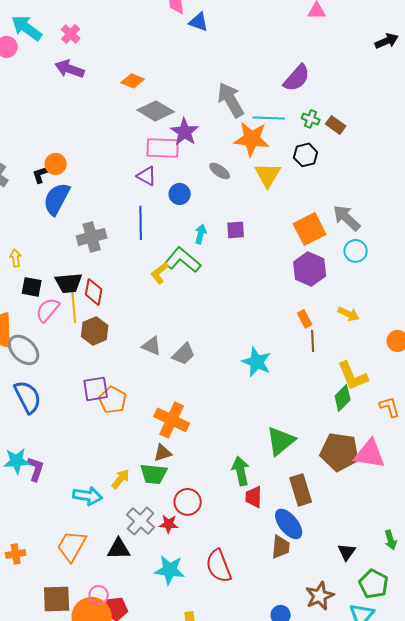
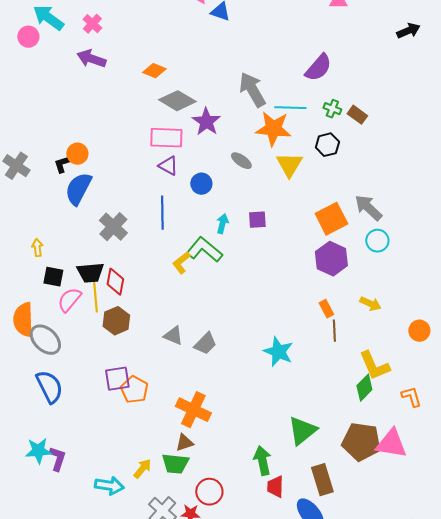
pink rectangle: (163, 148) -> (166, 138), moved
gray cross: (92, 237) -> (113, 227), turned -32

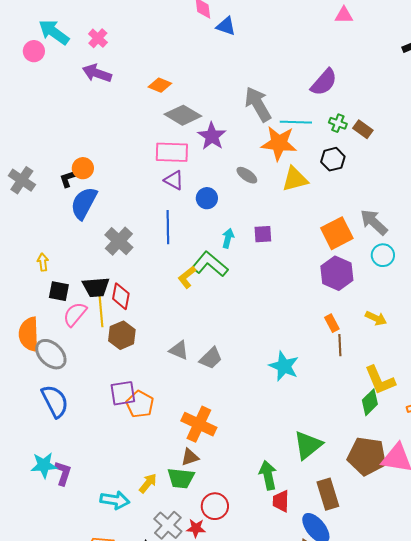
yellow triangle: (289, 165) -> (295, 179), turned 44

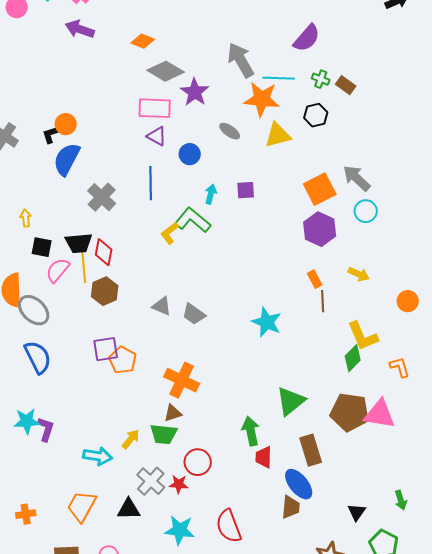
gray trapezoid: (211, 358) -> (194, 314), turned 80

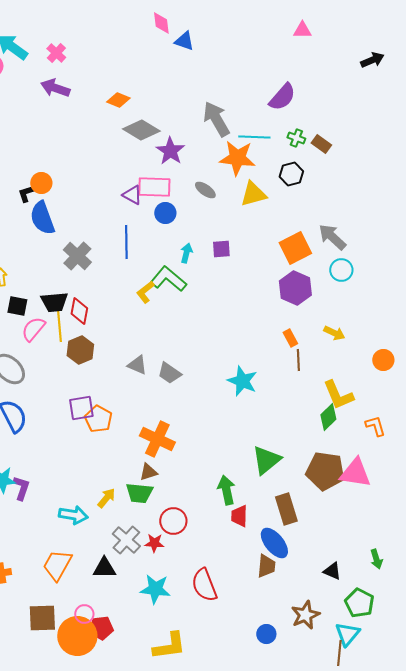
pink rectangle: (155, 108) -> (154, 187), moved
blue semicircle: (67, 159) -> (42, 218), turned -48
black triangle: (357, 512) -> (332, 571), turned -42

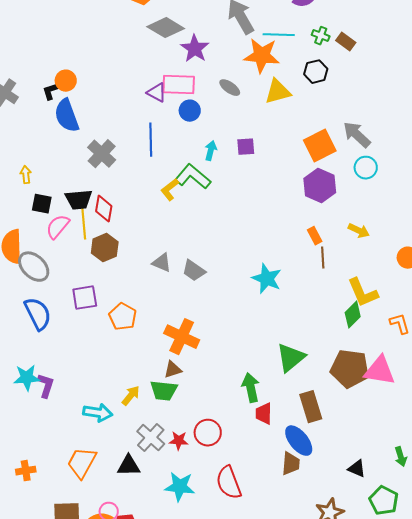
purple square: (81, 408) -> (85, 298), moved
red circle: (173, 521) -> (208, 433), moved

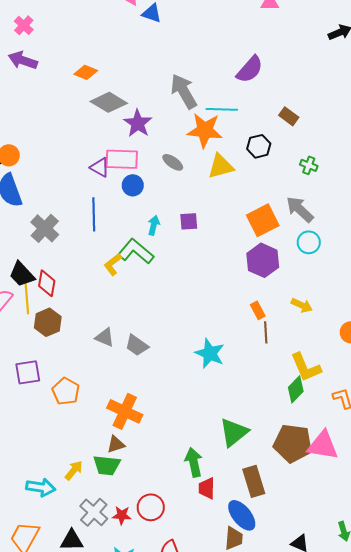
green cross: (321, 36) -> (309, 165), moved
black trapezoid: (79, 200) -> (22, 274), turned 52

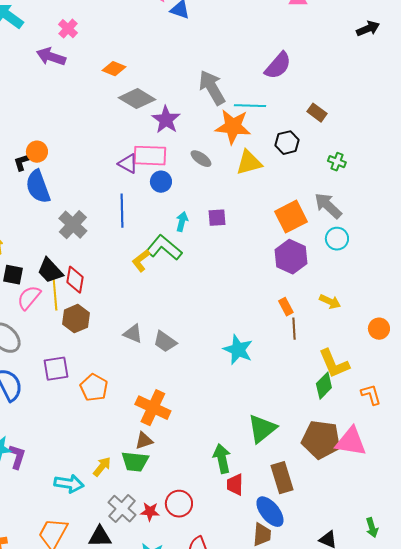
pink cross: (24, 25) -> (68, 29), moved

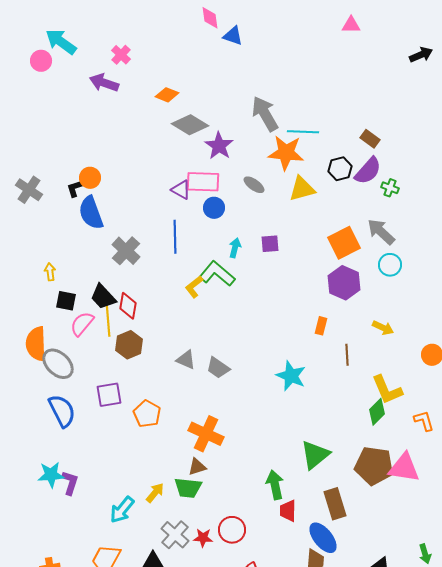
purple semicircle: (278, 66) -> (368, 171), moved
orange rectangle: (286, 307) -> (321, 326), moved, turned 42
cyan arrow: (69, 484) -> (122, 510), turned 120

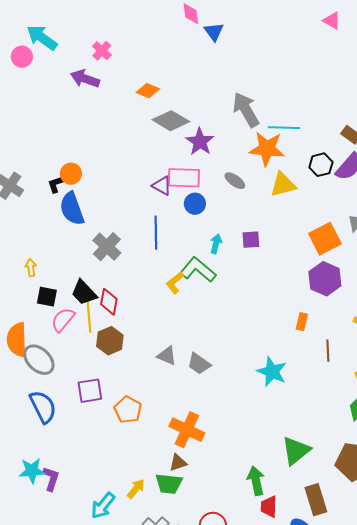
pink triangle: (351, 25) -> (332, 21), turned 30
blue triangle: (233, 36) -> (214, 32), turned 35

